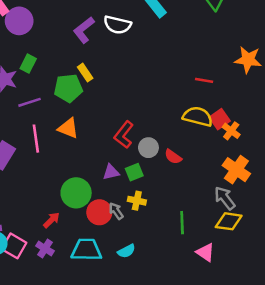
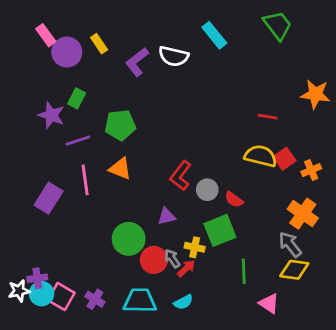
yellow rectangle: (85, 73) -> (99, 44), moved
orange cross: (231, 131) -> (311, 170), moved, turned 30
green square: (134, 172) -> (220, 230), moved, size x1.6
red arrow: (51, 220) -> (186, 268), moved

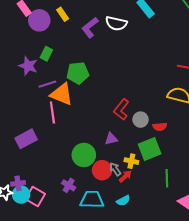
orange triangle: (120, 169) -> (62, 94), moved, size x1.4
purple rectangle: (49, 198) -> (26, 139), moved, turned 30
red semicircle: (234, 200) -> (160, 127), turned -40
purple cross: (95, 299) -> (69, 185), moved

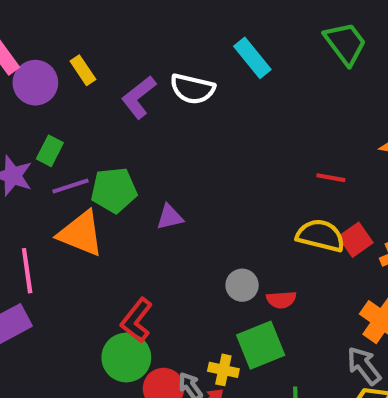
purple line: (47, 84) -> (71, 186), moved
red L-shape: (121, 109) -> (137, 320), moved
pink line: (52, 112) -> (27, 271), moved
purple triangle: (111, 139) -> (170, 217), moved

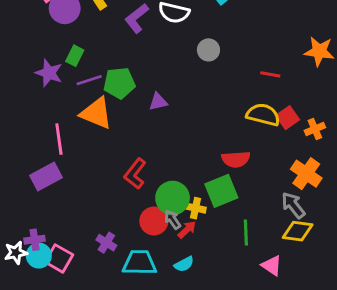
gray circle: (242, 285) -> (208, 50), moved
red semicircle: (281, 300) -> (236, 159), size x1.4
green circle: (126, 358) -> (173, 198), moved

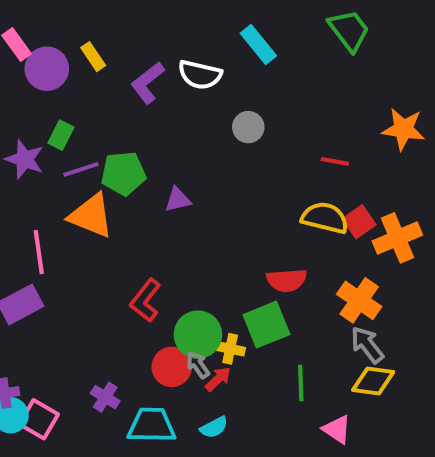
orange cross: (315, 129) -> (397, 238), size x1.6
orange cross: (306, 174) -> (359, 300), moved

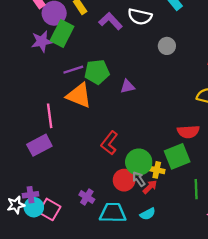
purple L-shape: (148, 83) -> (111, 21), turned 85
green rectangle: (61, 135) -> (62, 34), moved, size x1.6
purple star: (25, 159) -> (42, 41), moved, turned -30

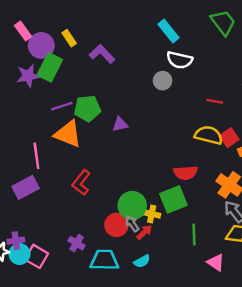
white semicircle: (140, 17) -> (179, 60), moved
red L-shape: (109, 143) -> (81, 182), moved

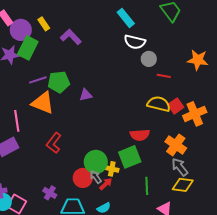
gray circle: (163, 81) -> (149, 59), moved

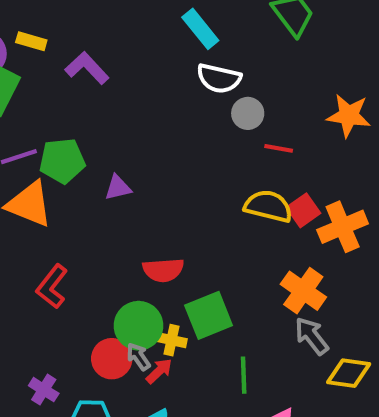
yellow rectangle: (44, 24) -> (31, 41), turned -40
red semicircle: (140, 135) -> (163, 270), moved
yellow diamond: (183, 185) -> (349, 373), moved

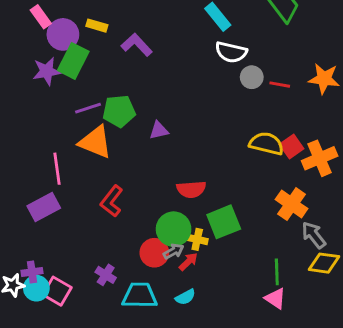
red line: (279, 148) -> (280, 85), moved
gray arrow: (312, 336) -> (314, 235), moved
gray arrow: (138, 357) -> (174, 251), turned 96
green line: (244, 375) -> (277, 272), moved

